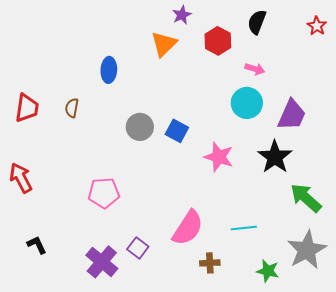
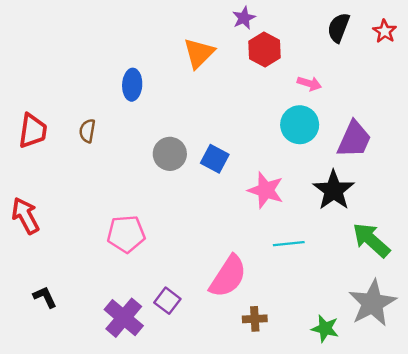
purple star: (182, 15) -> (244, 18), moved
black semicircle: (257, 22) -> (338, 28), moved
cyan line: (244, 228) -> (289, 244), moved

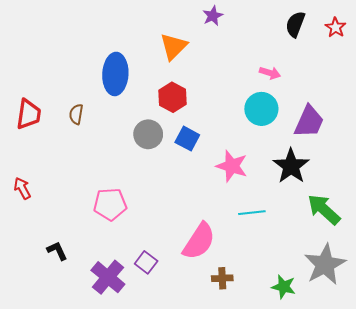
red hexagon: (264, 50) -> (173, 97), moved
blue ellipse: (132, 85) -> (115, 74), size x1.5
red arrow: (25, 216) -> (22, 188), size x0.7
black L-shape: (45, 297) -> (57, 251), moved

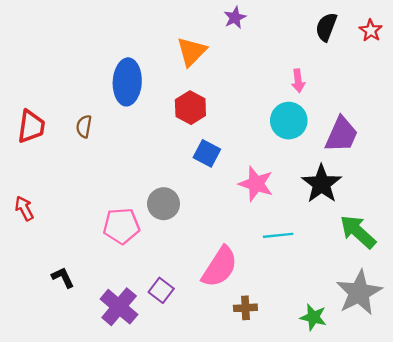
pink arrow: (270, 73) -> (298, 81), turned 66
gray circle: (148, 134) -> (164, 204), moved

